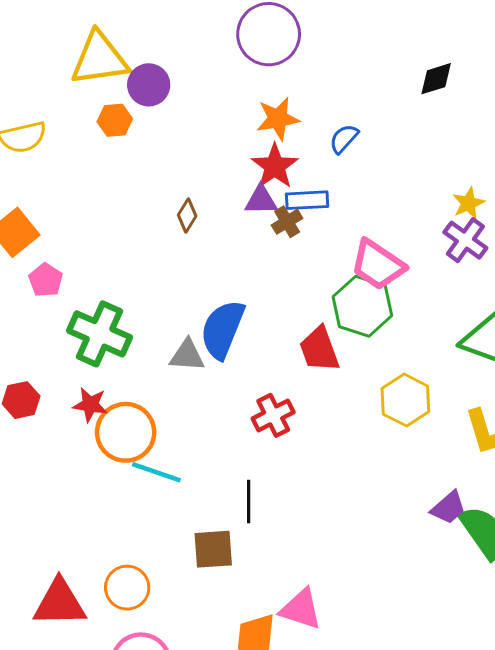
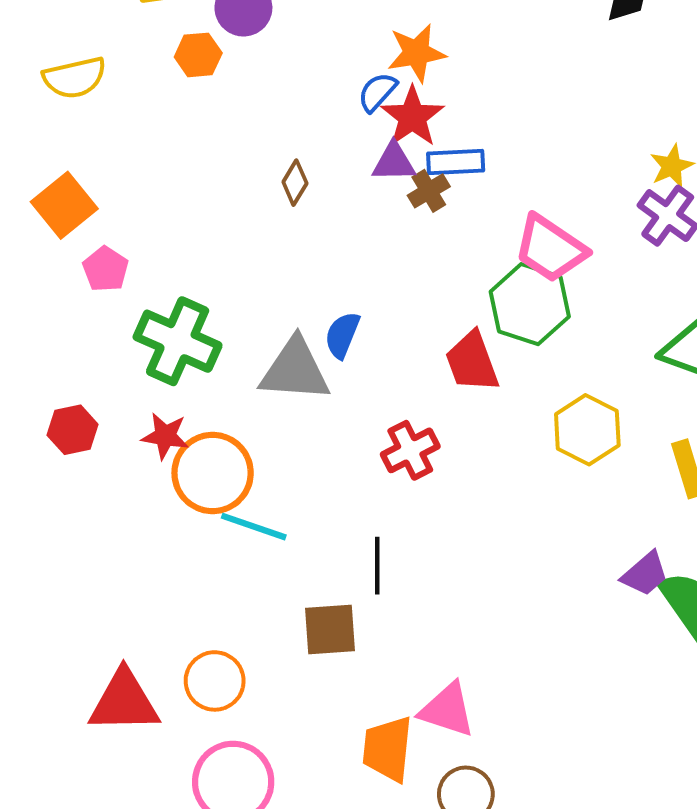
blue semicircle: (344, 139) -> (377, 92), moved
blue semicircle: (222, 329) -> (342, 335), size x0.6
gray triangle: (187, 355) -> (295, 370), size x1.5

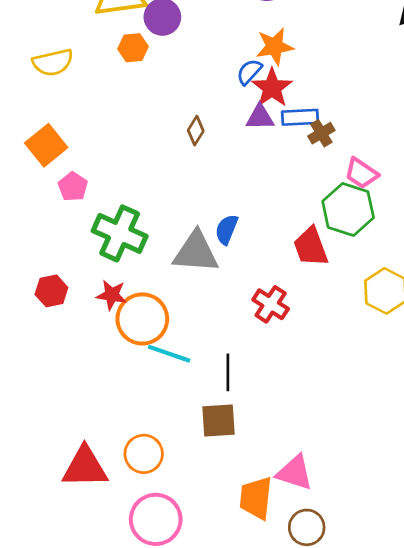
brown cross: (429, 191) -> (321, 133), moved
pink trapezoid: (550, 249) -> (361, 173), size x0.7
red cross: (410, 450) -> (271, 304), turned -30
black line: (377, 566) -> (228, 372), moved

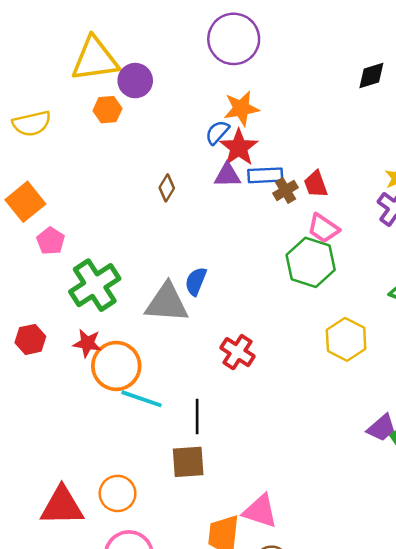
green cross: (120, 233) -> (95, 285), turned 33
red trapezoid: (311, 247) -> (316, 184), moved, size x0.7

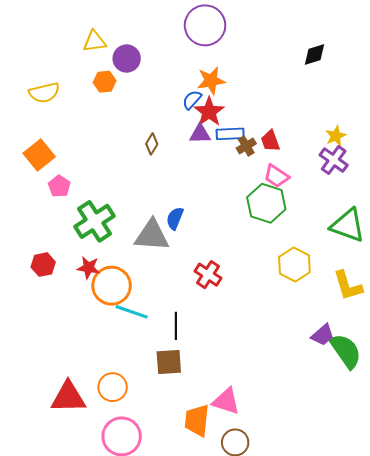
yellow triangle: (95, 59) -> (94, 41), size x0.6

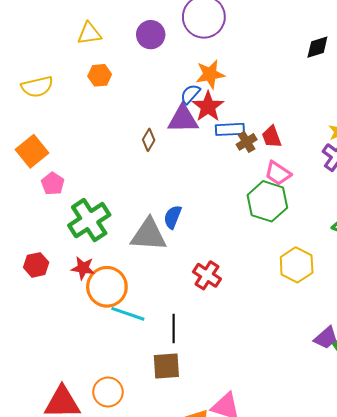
purple circle: (127, 59) -> (151, 35), moved
purple triangle: (200, 134) -> (183, 119), moved, size x1.4

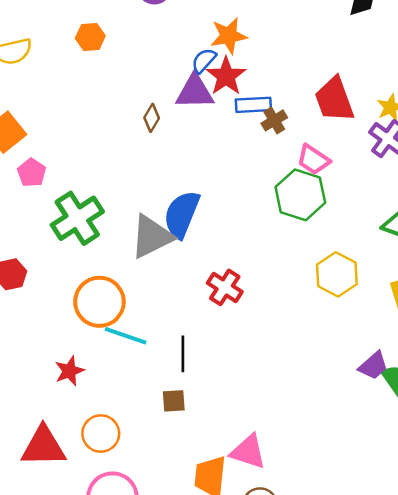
red trapezoid: (272, 137) -> (334, 100), moved, size x1.6
blue semicircle: (173, 217) -> (182, 214), size x1.6
gray triangle: (149, 235) -> (152, 237), turned -30
red star: (83, 268) -> (69, 371), moved, turned -30
brown square: (166, 366) -> (174, 401), size x0.7

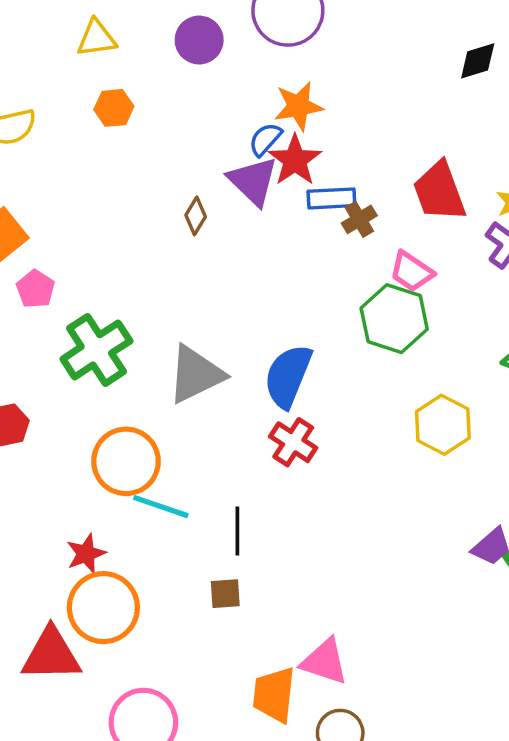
purple triangle: (195, 92) -> (253, 181), turned 45
blue semicircle: (182, 214) -> (288, 376), moved
orange circle: (101, 434) -> (103, 608), moved, size x1.4

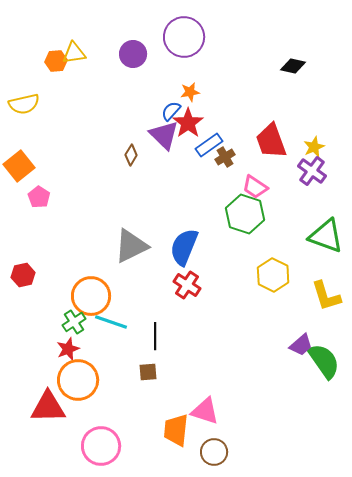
black diamond: (478, 61) -> (293, 66), turned 30
orange star: (298, 106) -> (190, 92), size x0.7
orange hexagon: (114, 108) -> (56, 61), moved
blue rectangle: (331, 198) -> (209, 145), turned -32
green cross: (96, 350) -> (74, 322), moved, size x0.6

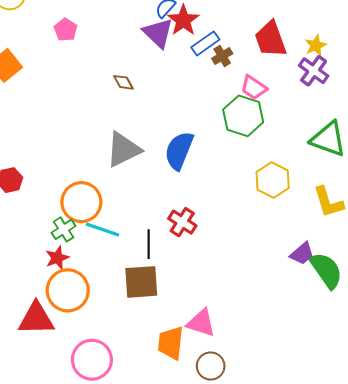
brown diamond: (131, 155) -> (123, 82), moved, turned -60
pink pentagon: (39, 197) -> (66, 30), moved
red cross: (187, 285) -> (182, 222), moved
brown square: (148, 372) -> (141, 282), size x1.8

